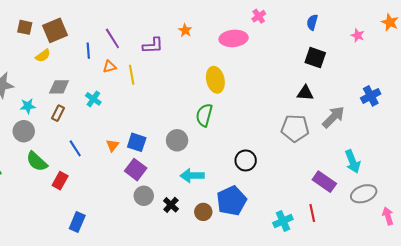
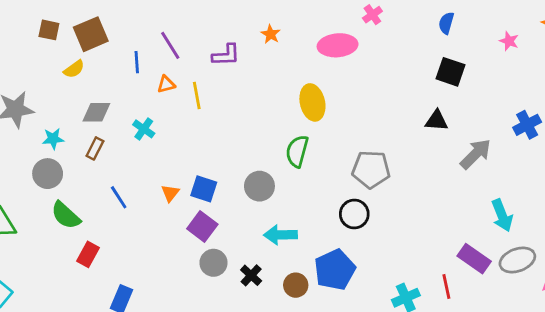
gray pentagon: (295, 128) -> (371, 169), moved
red rectangle: (60, 181) -> (88, 254), moved
purple rectangle: (324, 182) -> (474, 259), moved

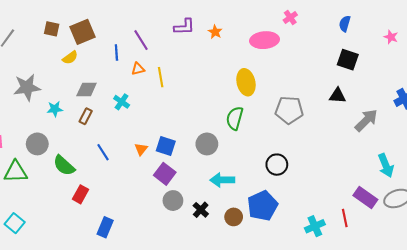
purple L-shape: (226, 55) -> (184, 27), moved
gray pentagon: (371, 169) -> (289, 110), moved
gray circle: (48, 174) -> (37, 144), moved

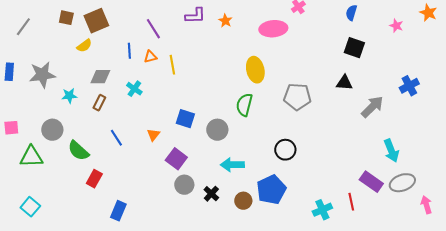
blue line: (116, 52) -> (129, 51), moved
blue square: (166, 146) -> (185, 119), moved

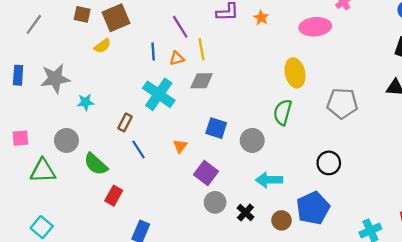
yellow line: (172, 65) -> (202, 49), moved
gray diamond: (100, 77) -> (202, 81), moved
cyan cross: (134, 89) -> (159, 94), size x1.8
brown rectangle: (99, 103) -> (125, 122), moved

